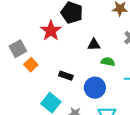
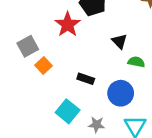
black triangle: (94, 45) -> (119, 41), turned 48

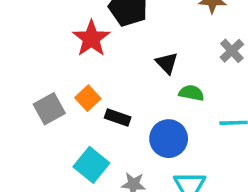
gray square: (28, 46) -> (49, 109), moved
orange square: (43, 65) -> (88, 98), moved

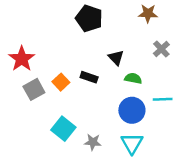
red star: (91, 38) -> (22, 59), moved
black rectangle: (118, 117) -> (89, 77), moved
blue circle: (169, 139) -> (132, 110), moved

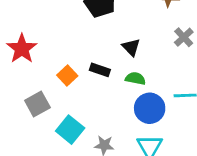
green semicircle: (133, 78) -> (135, 78), moved
gray square: (34, 89) -> (37, 104), moved

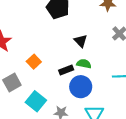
black rectangle: (100, 70) -> (66, 70), moved, turned -40
blue circle: (150, 108) -> (81, 87), moved

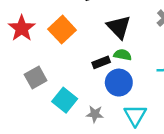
black triangle: (81, 41) -> (119, 27), size x1.5
orange square: (34, 62) -> (62, 30), moved, size x1.5

